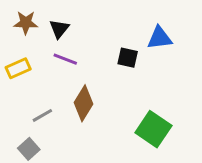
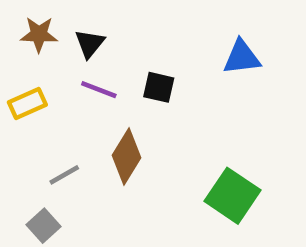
black square: (128, 58) -> (159, 87), moved

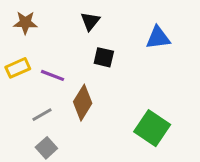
black triangle: (90, 44) -> (90, 21), moved
purple line: (99, 90) -> (52, 75), moved
gray square: (44, 226) -> (46, 148), moved

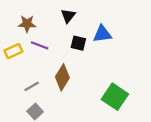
brown star: (25, 23) -> (27, 24), moved
blue triangle: (158, 38) -> (102, 34), moved
purple line: (52, 75) -> (40, 45), moved

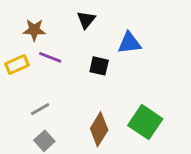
black square: (78, 43) -> (99, 66), moved
brown diamond: (62, 77) -> (99, 129), moved

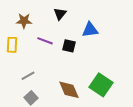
purple line: (50, 57) -> (45, 41), moved
yellow rectangle: (17, 64) -> (12, 45), turned -63
brown diamond: (99, 129) -> (69, 90), turned -55

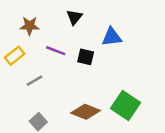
yellow rectangle: (12, 45) -> (15, 56), turned 49
gray line: (28, 76) -> (35, 81), moved
brown diamond: (69, 90) -> (86, 112), turned -45

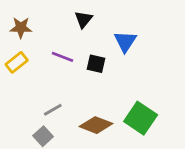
brown star: (30, 26) -> (21, 28), moved
blue triangle: (112, 37) -> (125, 42), turned -50
gray line: (35, 81) -> (53, 110), moved

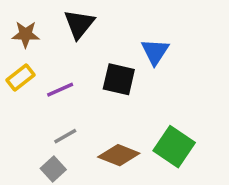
black triangle: (83, 19) -> (79, 24), moved, size x1.4
purple line: (63, 57) -> (60, 90), moved, turned -45
black square: (96, 64) -> (119, 79), size x1.4

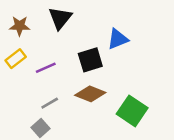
blue triangle: (155, 52) -> (118, 39), turned 35
black square: (119, 79) -> (90, 60), turned -30
brown diamond: (119, 155) -> (90, 94), moved

